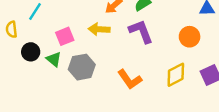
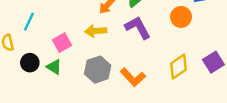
orange circle: (190, 37) -> (181, 17), moved
gray hexagon: (82, 67) -> (98, 70), moved

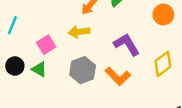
purple L-shape: (138, 28) -> (127, 44), moved

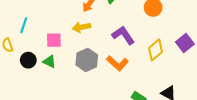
pink square: (46, 45) -> (54, 40), turned 35

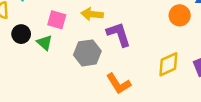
purple L-shape: (123, 35) -> (119, 34), moved
orange L-shape: (118, 63) -> (118, 84), moved

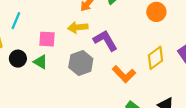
orange L-shape: (118, 84) -> (124, 74), moved

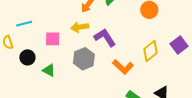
cyan line: (16, 21) -> (24, 24), turned 56
green triangle: (40, 62) -> (49, 70), moved

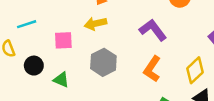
purple L-shape: (105, 38) -> (153, 30), moved
yellow diamond: (150, 51) -> (195, 70), moved
orange L-shape: (123, 67) -> (152, 69), turned 85

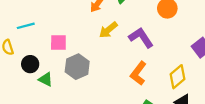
yellow arrow: (95, 24) -> (108, 30), moved, turned -30
gray hexagon: (103, 62) -> (77, 67), moved
green triangle: (61, 80) -> (46, 79), moved

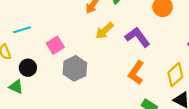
pink square: (58, 43) -> (55, 45), turned -30
green triangle: (46, 79) -> (16, 87), moved

